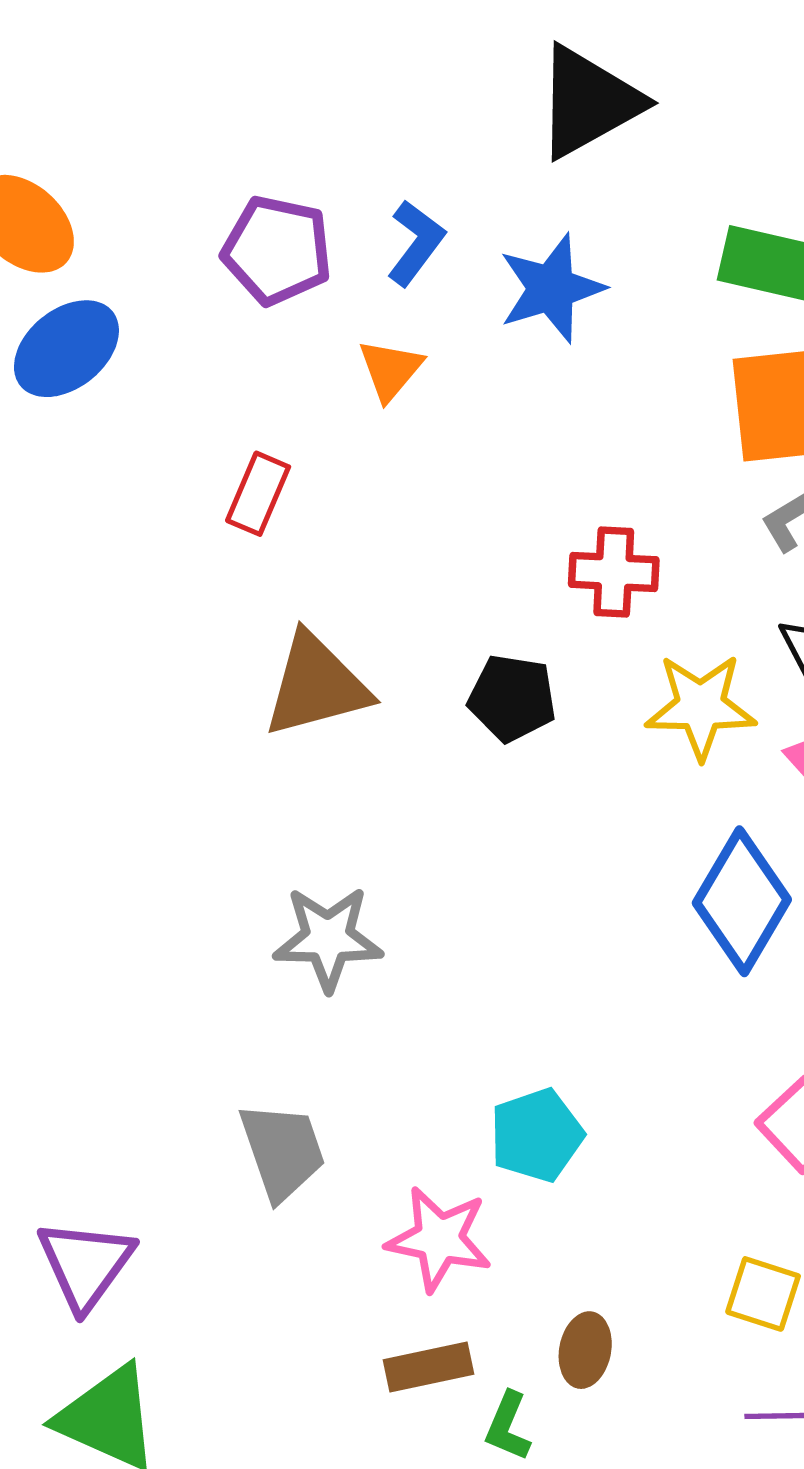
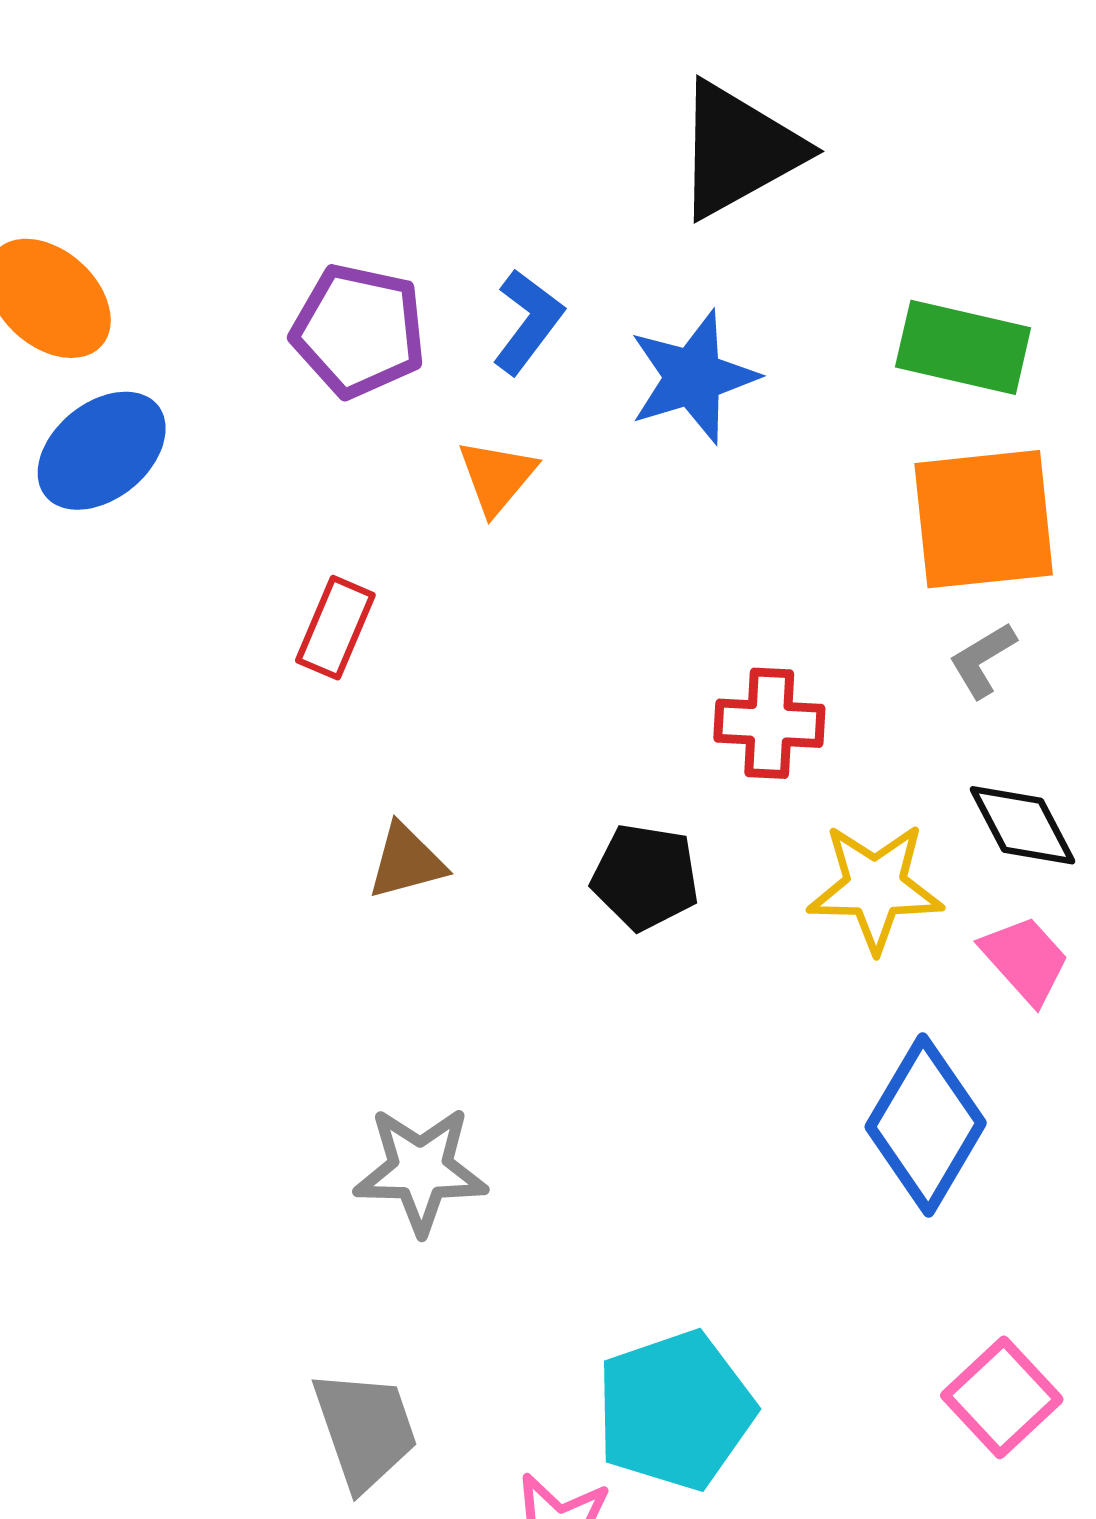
brown triangle: (316, 685) -> (406, 861), size x0.6
cyan pentagon: (536, 1135) -> (675, 1410), size x1.4

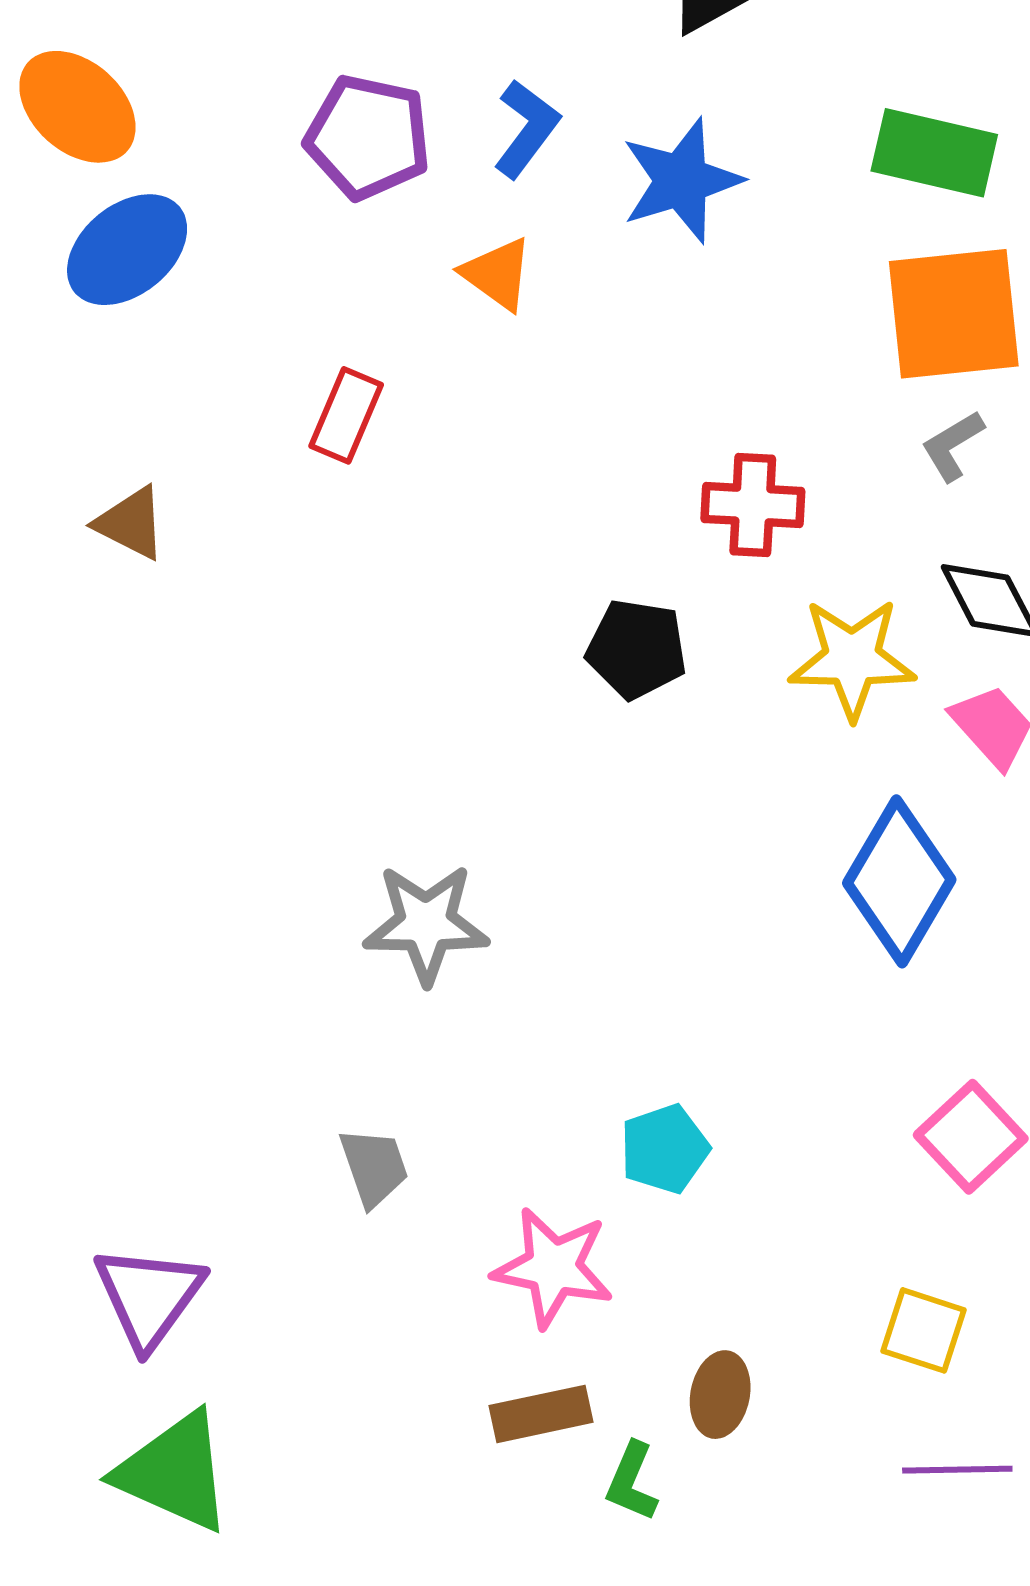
orange triangle: (497, 477) -> (497, 274), turned -34
brown triangle: (406, 861) -> (131, 523), moved, turned 42
cyan pentagon: (675, 1410) -> (664, 1149), size x0.6
gray trapezoid: (365, 1430) -> (374, 1167), size x0.7

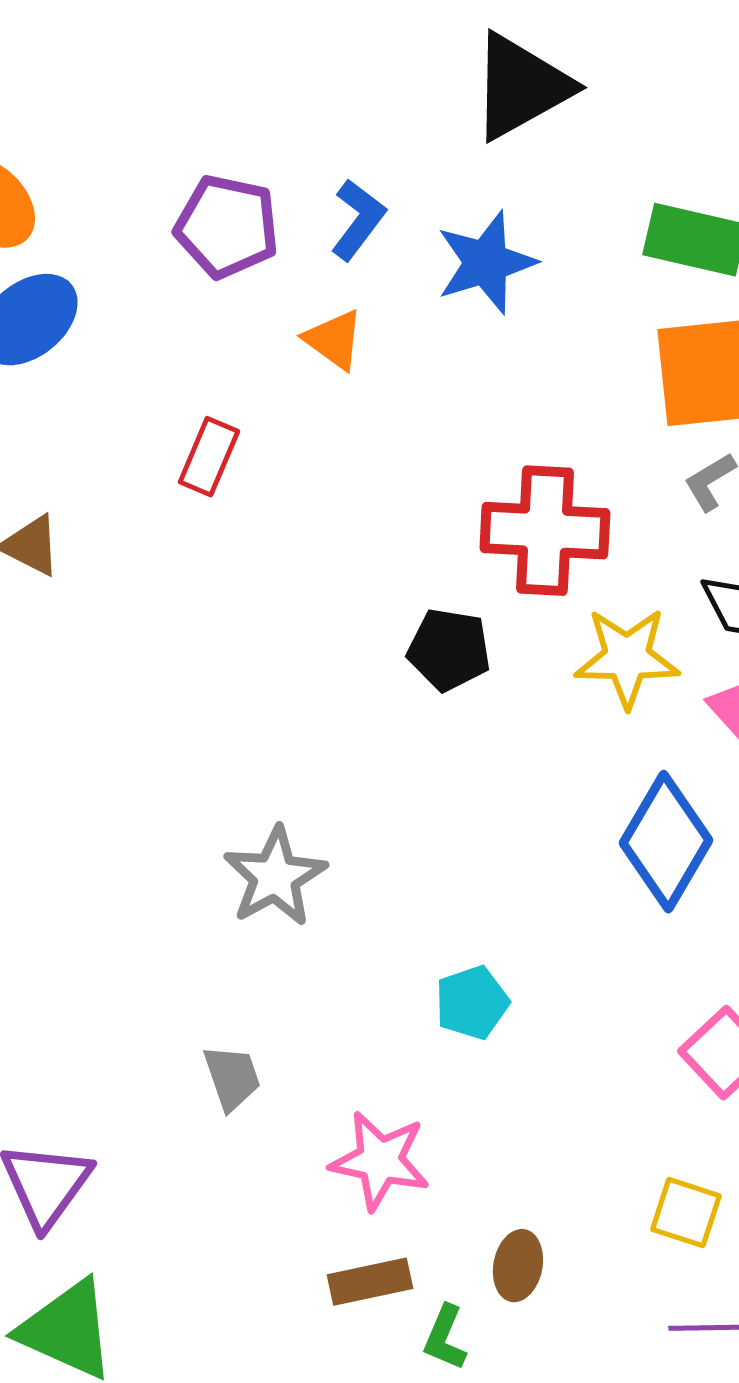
red cross: (753, 505) -> (545, 531), size x1.5
gray star: (426, 924) -> (275, 877), turned -30
cyan pentagon: (664, 1149) -> (472, 1003), moved

